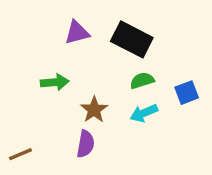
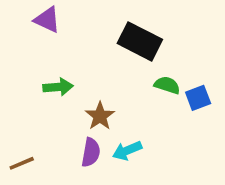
purple triangle: (77, 33) -> (47, 20), moved, turned 40
green semicircle: (142, 81) -> (167, 85), moved, turned 35
cyan arrow: (144, 113) -> (127, 151), moved

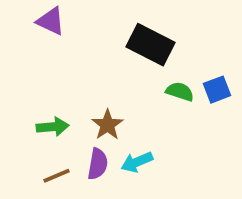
green arrow: (58, 87) -> (53, 127), moved
blue square: (198, 98) -> (217, 90), moved
brown line: (22, 163) -> (57, 176), moved

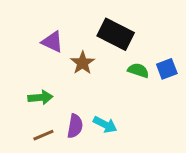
purple triangle: (51, 21) -> (52, 42), moved
brown star: (107, 125) -> (83, 63), moved
cyan arrow: (137, 162) -> (105, 125), turned -130

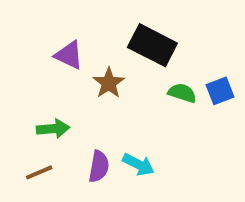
brown line: (43, 135) -> (39, 172), moved

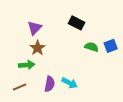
black rectangle: (152, 45) -> (77, 23), size x0.7
purple triangle: (69, 55) -> (35, 28), turned 49
brown star: (109, 83) -> (38, 48), moved

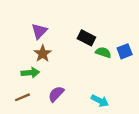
black rectangle: (77, 23) -> (86, 38), moved
cyan arrow: (70, 83) -> (100, 101), moved
purple semicircle: (50, 84) -> (56, 94), turned -147

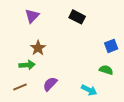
purple triangle: (39, 31) -> (32, 16), moved
black rectangle: (86, 38) -> (77, 17), moved
green semicircle: (103, 52) -> (106, 70), moved

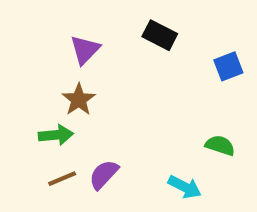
purple triangle: (32, 16) -> (85, 50), moved
blue square: (111, 46) -> (228, 66), moved
brown line: (20, 87) -> (62, 179), moved

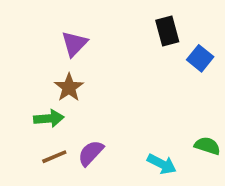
black rectangle: (160, 35) -> (167, 31), moved, turned 48
blue square: (228, 66) -> (200, 58), turned -30
green semicircle: (220, 145) -> (207, 146), moved

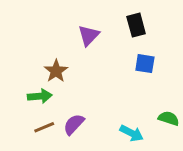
purple triangle: (74, 44) -> (89, 35), moved
blue square: (200, 58) -> (145, 64), moved, turned -30

